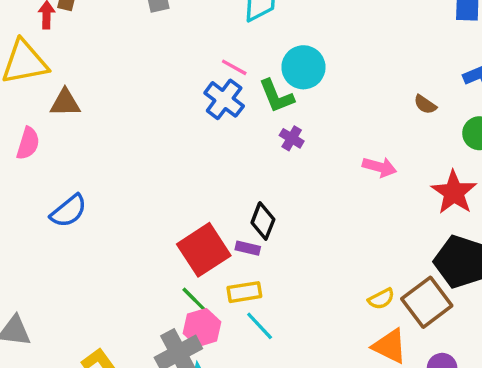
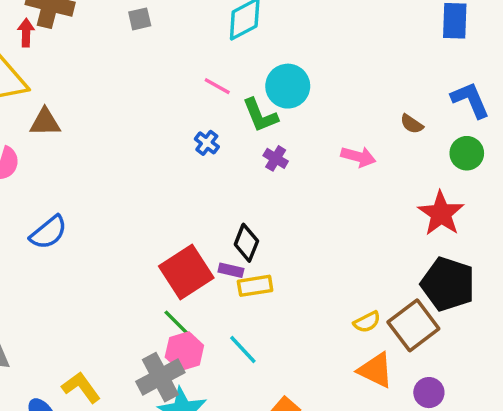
blue cross: (224, 99) -> (207, 143), moved, size x0.6
pink arrow: (380, 167) -> (358, 157), moved
yellow rectangle: (244, 292) -> (255, 286), moved

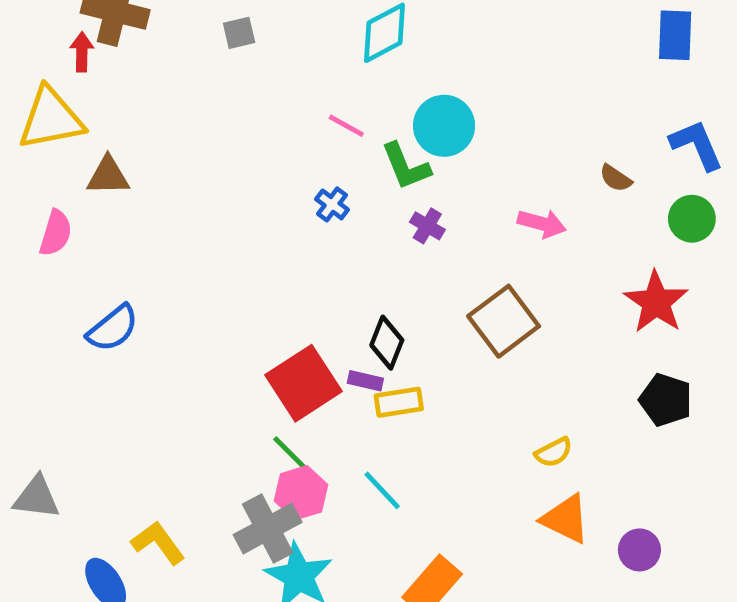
black pentagon: (448, 284) -> (666, 400), size x0.7
brown square: (413, 325) -> (504, 321), moved

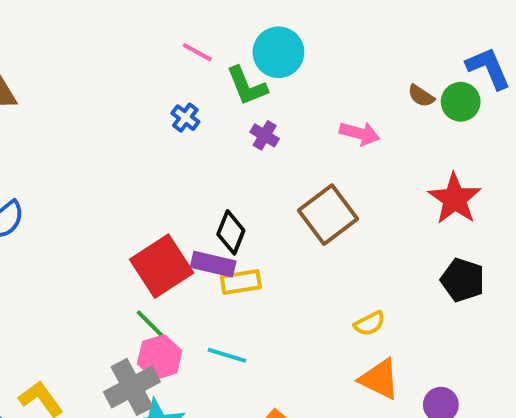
green circle: (692, 219) -> (461, 102), moved
purple rectangle: (365, 381) -> (213, 264), size x1.5
cyan line: (382, 490) -> (227, 355), turned -30

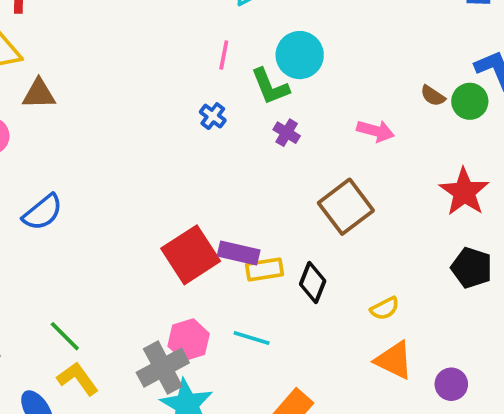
pink line: (197, 52) -> (224, 55), turned 72
black diamond: (231, 232) -> (313, 283), moved
green line: (152, 326) -> (65, 336), moved

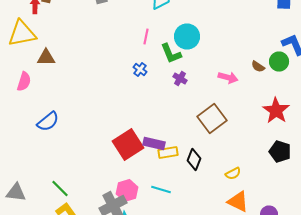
brown semicircle: (433, 96) -> (258, 66), moved

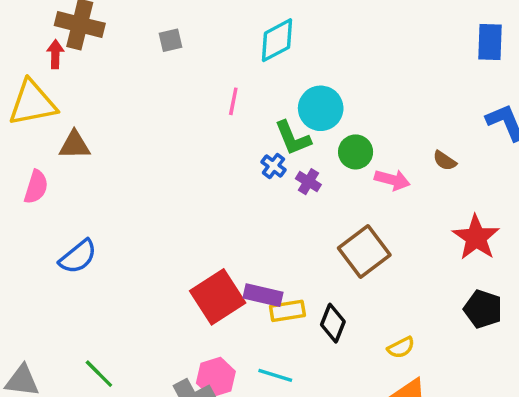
pink line: (146, 36) -> (233, 101), moved
green circle: (279, 62) -> (356, 152), moved
blue cross: (140, 70) -> (274, 166), moved

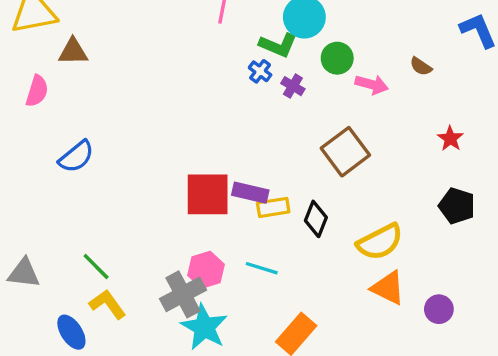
green L-shape: (293, 138) -> (278, 45), turned -45
red star: (476, 237) -> (450, 139), size x0.6
red square: (218, 297) -> (208, 194), turned 33
yellow semicircle: (401, 347) -> (380, 242), size x1.8

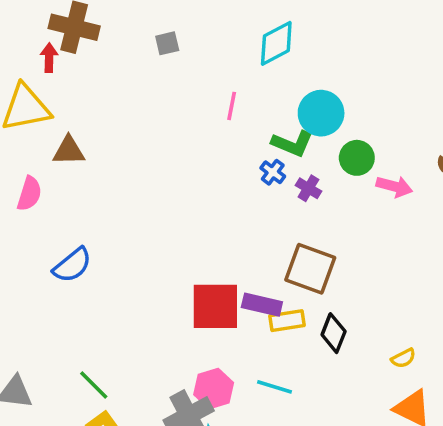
brown square: (345, 152) -> (310, 269), moved, turned -33
yellow semicircle: (380, 242) -> (403, 358), size x0.5

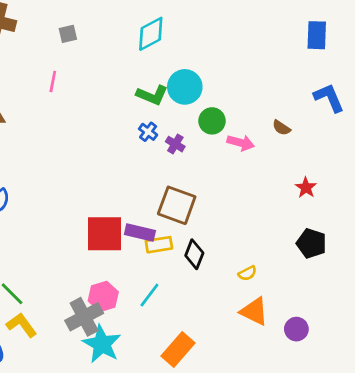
pink line: (232, 106) -> (53, 81), moved
green L-shape: (292, 144) -> (152, 95), moved
cyan line: (274, 387) -> (149, 295), turned -70

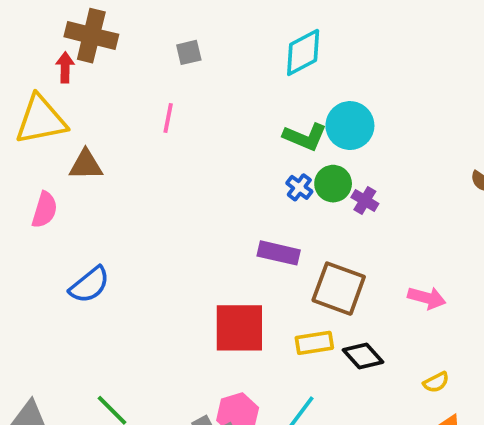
green circle: (212, 121) -> (333, 184), moved
pink arrow: (241, 143) -> (427, 298), moved
purple cross: (175, 144) -> (365, 200), moved
purple rectangle: (140, 232) -> (279, 253), moved
black diamond: (194, 254) -> (363, 356), turned -64

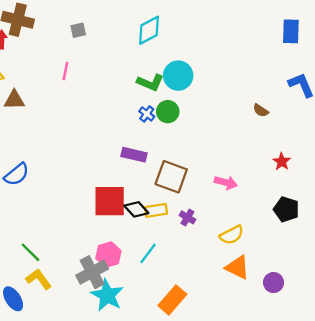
purple cross: (365, 200) -> (187, 217), moved
black diamond: (363, 356) -> (136, 209), moved
yellow semicircle: (436, 382) -> (232, 235), size x1.5

